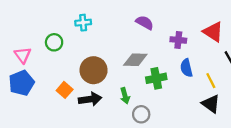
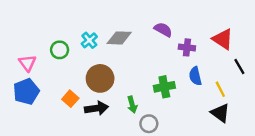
cyan cross: (83, 23) -> (89, 40), moved, turned -35
purple semicircle: (145, 23) -> (163, 30), moved
gray diamond: (135, 60) -> (119, 38), moved

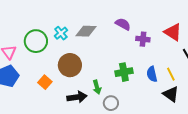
green circle: (60, 50) -> (36, 41), size x1.5
blue semicircle: (195, 76) -> (152, 74), moved
black arrow: (96, 108) -> (77, 97), moved

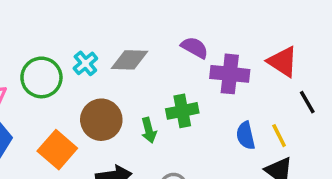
purple cross: (143, 39) -> (230, 74), size x1.5
green cross: (124, 72) -> (182, 111), moved
orange square: (45, 82) -> (57, 150), size x1.5
green arrow: (97, 87) -> (149, 130), moved

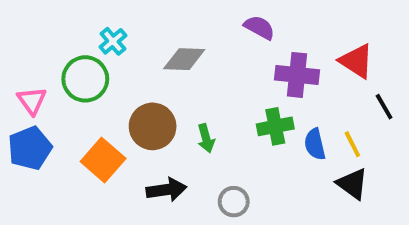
purple semicircle: (195, 48) -> (259, 27), moved
cyan cross: (85, 63) -> (113, 41), moved
green cross: (182, 111) -> (275, 126), moved

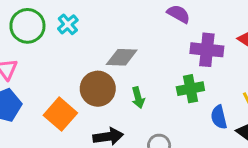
gray diamond: (184, 59) -> (122, 57), moved
green circle: (85, 79) -> (27, 26), moved
blue semicircle: (315, 144) -> (219, 117), moved

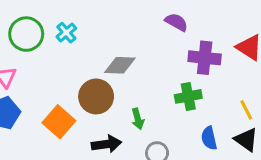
green arrow: (138, 98) -> (138, 119), moved
blue semicircle: (219, 117) -> (209, 138), moved

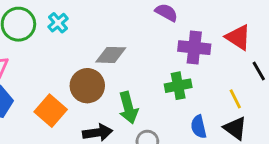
green arrow: (138, 119) -> (128, 108), size x1.5

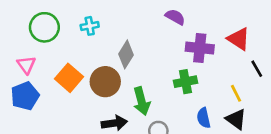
cyan cross: (58, 23) -> (90, 26), moved, turned 30
gray diamond: (111, 55) -> (126, 54), turned -60
orange square: (51, 111) -> (69, 78), moved

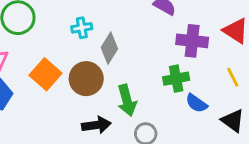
cyan cross: (90, 26) -> (82, 28), moved
yellow line: (236, 93) -> (233, 77), moved
blue semicircle: (204, 118) -> (196, 103), moved, turned -42

